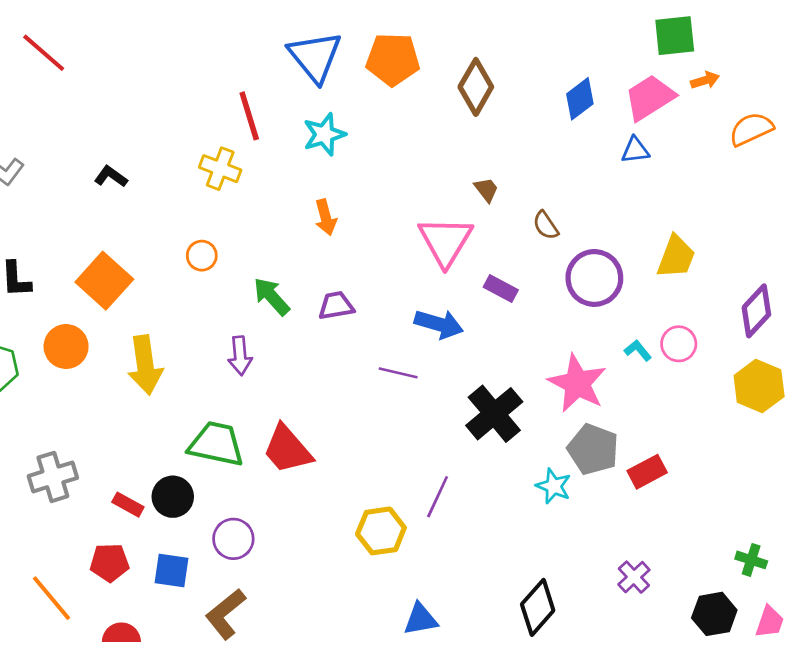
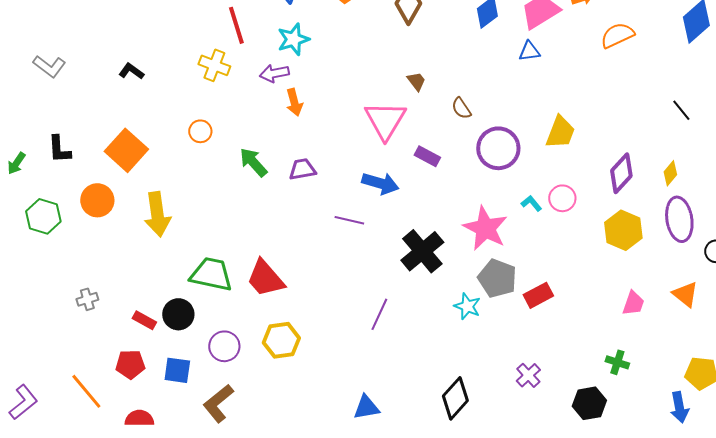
purple arrow: (240, 356) -> (274, 73), moved, turned 84
gray cross: (53, 477) -> (87, 299), size x0.6
yellow hexagon: (381, 531) -> (281, 340), moved
pink trapezoid: (770, 622) -> (633, 303), moved

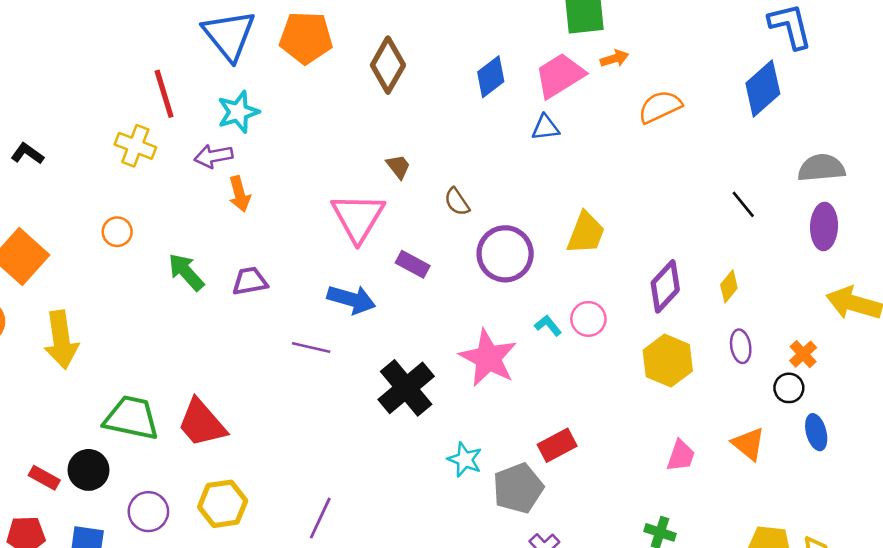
purple ellipse: (679, 219) -> (741, 346), size x0.6
gray pentagon: (497, 278) -> (518, 488), moved, turned 30
purple line: (379, 314) -> (320, 518), moved

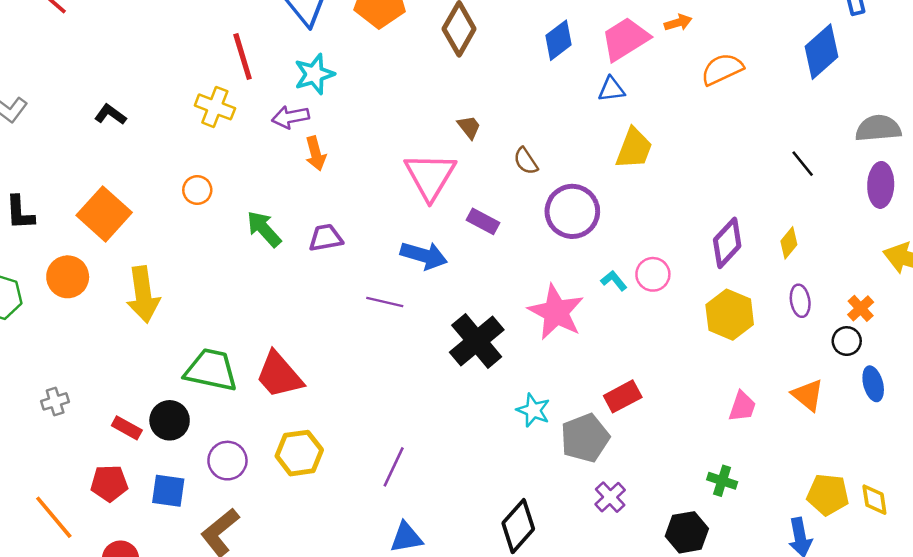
yellow trapezoid: (586, 233) -> (634, 148), moved

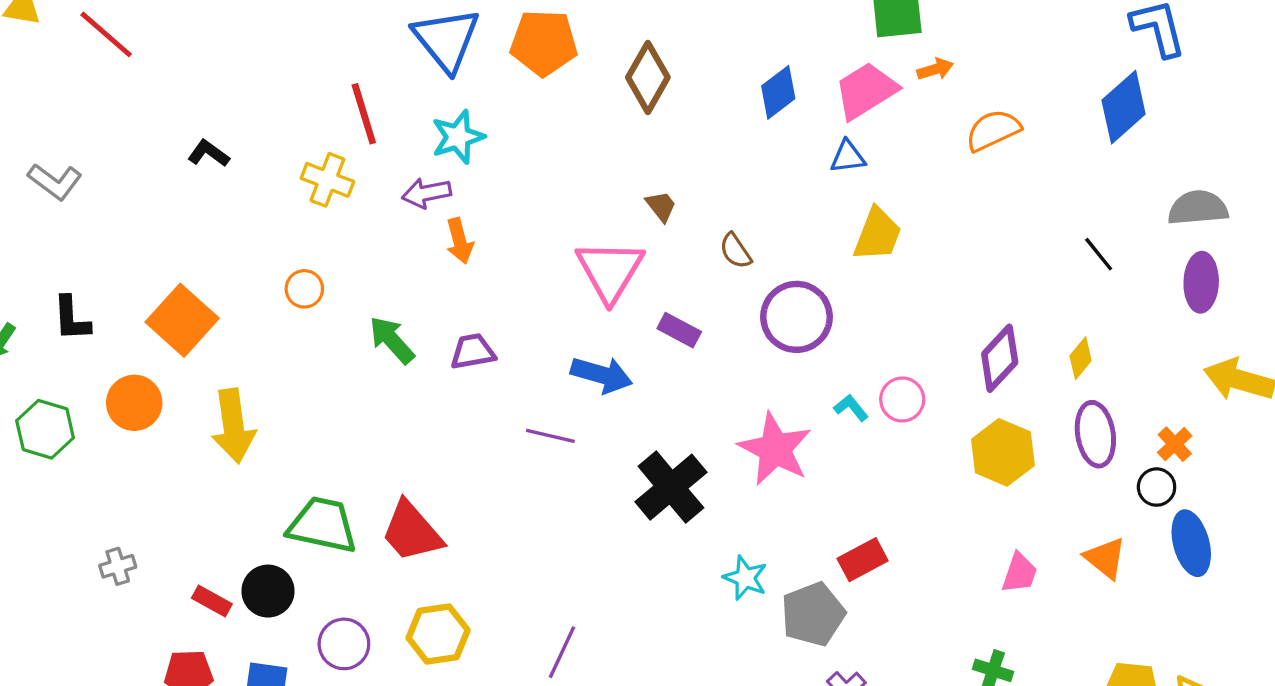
black L-shape: (110, 114) -> (209, 153), moved
purple ellipse: (800, 301) -> (1095, 434), size x1.5
blue ellipse: (873, 384) -> (1191, 543), size x1.4

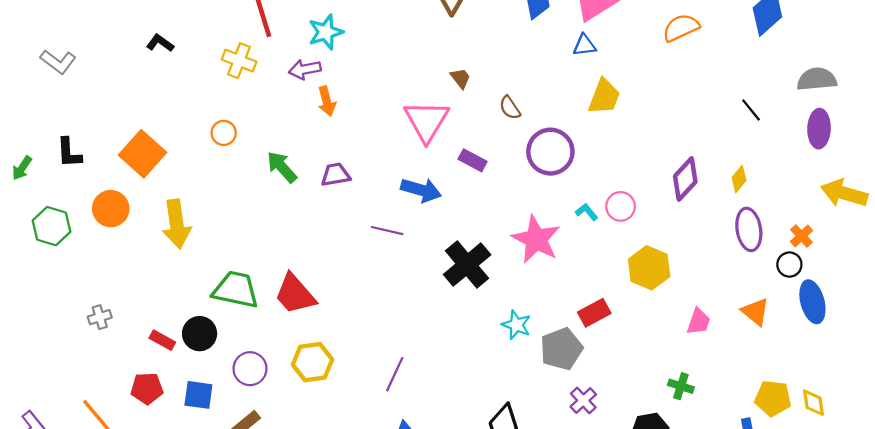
yellow hexagon: (1003, 452) -> (649, 268), moved

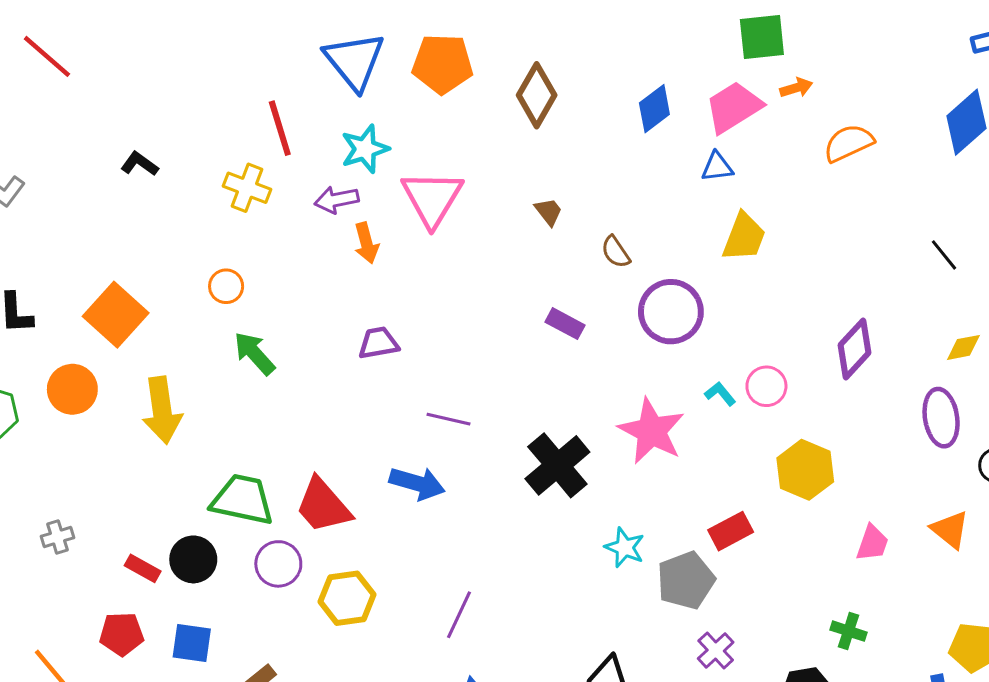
pink triangle: (427, 121) -> (432, 198), moved
green arrow: (282, 167) -> (254, 353), moved
yellow diamond: (739, 179) -> (963, 347), moved, turned 40
blue arrow: (421, 190) -> (417, 483), moved
purple circle: (250, 369) -> (278, 564), moved

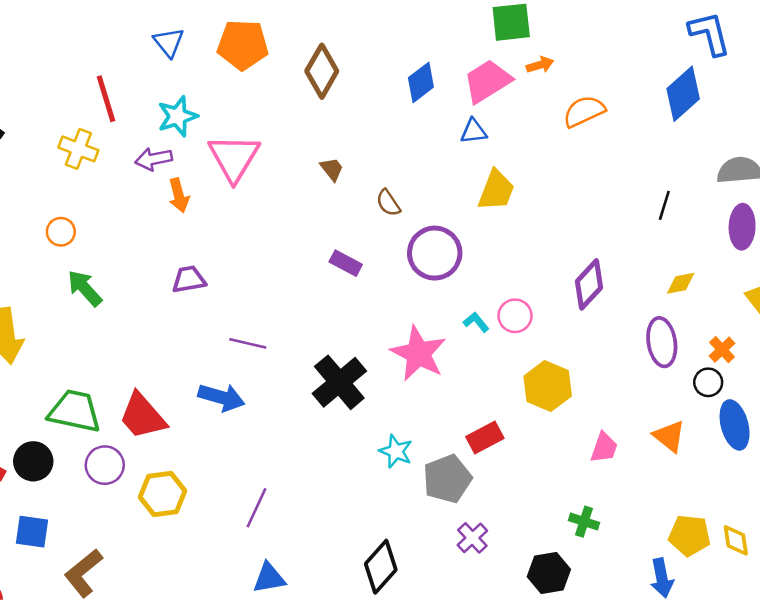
blue triangle: (354, 61) -> (169, 42), size x0.6
black line: (944, 255) -> (664, 205), turned 56

